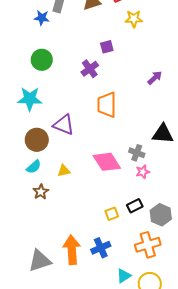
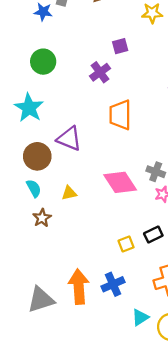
cyan star: (30, 99) -> (29, 108), turned 30
cyan semicircle: (34, 167) -> (34, 188), turned -77

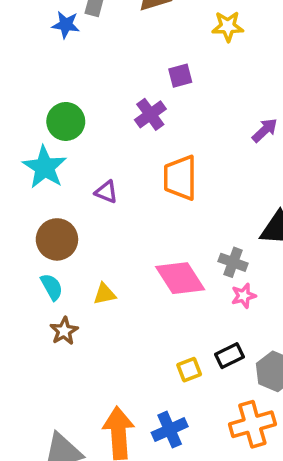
green circle: (43, 62) -> (66, 121), moved
purple triangle: (69, 139) -> (106, 192), moved, size x0.6

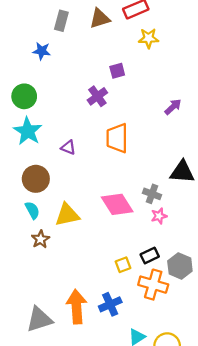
blue star: (66, 25) -> (42, 51), moved
green circle: (66, 121) -> (24, 96), moved
yellow triangle: (105, 294) -> (67, 215), size x1.6
orange cross: (252, 424) -> (153, 285), moved, turned 32

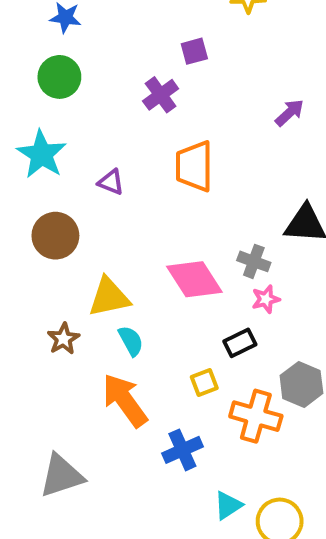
green circle: (24, 96) -> (59, 77), moved
cyan semicircle: (32, 210) -> (131, 341), moved
black rectangle: (150, 255) -> (240, 343), moved
orange arrow: (76, 307) -> (125, 400), moved, turned -32

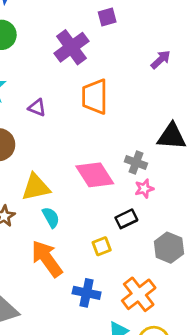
purple square: (194, 51) -> (107, 17), moved
purple cross: (161, 95) -> (71, 47), size x1.4
orange cross: (256, 416) -> (139, 294), moved, turned 36
blue cross: (182, 450) -> (87, 293), turned 36

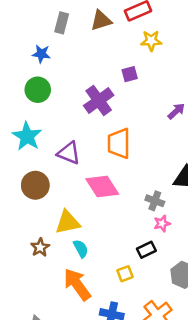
purple triangle: (37, 108) -> (69, 153), size x1.5
pink diamond: (95, 175) -> (102, 186), moved

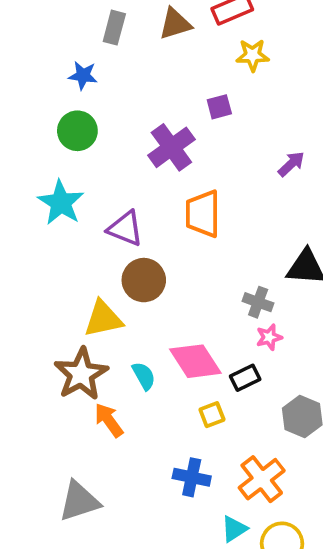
brown circle: (35, 185) -> (144, 280), moved
pink diamond: (102, 186) -> (195, 361), moved
yellow triangle: (68, 222) -> (103, 319), moved
brown star: (40, 247) -> (81, 374), size x1.8
orange arrow: (77, 284) -> (109, 420), moved, size x0.7

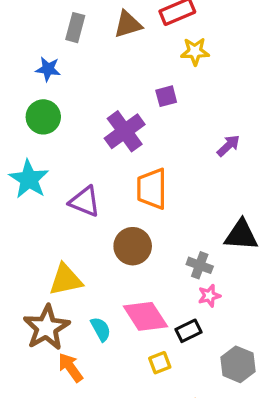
brown circle: (144, 280) -> (133, 246), moved

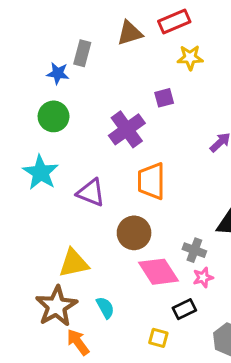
gray rectangle: (75, 28) -> (82, 53), moved
pink diamond: (145, 316) -> (158, 272), moved
yellow square: (160, 363) -> (158, 338), turned 36

